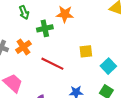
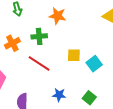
green cross: (45, 28) -> (39, 36), moved
cyan square: (108, 66) -> (94, 64), moved

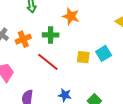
cyan square: (94, 64) -> (104, 53), moved

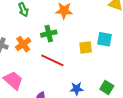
cyan square: (104, 53) -> (105, 39), turned -35

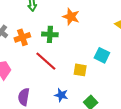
yellow square: (86, 48) -> (80, 70), moved

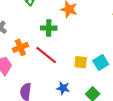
orange cross: (22, 37) -> (20, 47), moved
cyan square: (102, 55) -> (101, 62), moved, turned 35

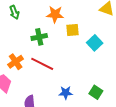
yellow square: (81, 62) -> (73, 30), moved
cyan square: (101, 62) -> (95, 43), moved

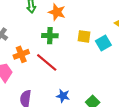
orange star: (55, 14) -> (57, 12), moved
cyan square: (95, 43) -> (103, 43), moved

